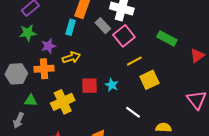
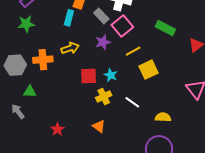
purple star: (48, 46) -> (103, 42), moved
yellow cross: (63, 102) -> (104, 97), moved, size x0.7
gray arrow: (19, 120) -> (18, 112), turned 119

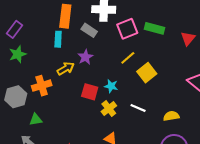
pink square: (122, 26) -> (127, 29), moved, turned 30
purple star: (103, 42) -> (85, 57), moved
red square: (89, 76) -> (90, 92), turned 30

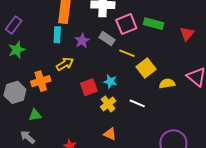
gray rectangle: (89, 30) -> (107, 39), moved
purple star: (85, 57) -> (82, 41), moved
yellow line: (128, 58) -> (127, 53), turned 63
red square: (90, 92) -> (89, 87), turned -36
yellow semicircle: (171, 116) -> (167, 84), moved

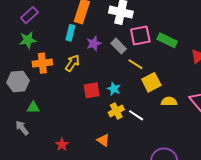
yellow arrow: (65, 64) -> (72, 63), turned -36
orange cross: (41, 81) -> (42, 63), moved
yellow cross: (108, 104) -> (116, 111), moved

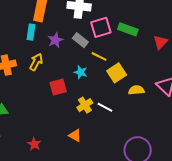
cyan star: (114, 89) -> (81, 72), moved

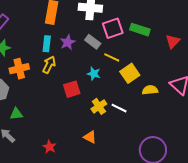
cyan rectangle: (31, 32) -> (47, 44), moved

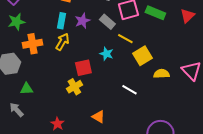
red triangle: (173, 41) -> (187, 16), moved
yellow cross: (99, 106) -> (74, 87), moved

